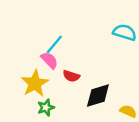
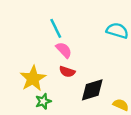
cyan line: (54, 45) -> (56, 28), moved, turned -66
pink semicircle: (49, 60) -> (64, 50), moved

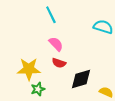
cyan line: (56, 28) -> (51, 15), moved
yellow star: (33, 79) -> (29, 69), turned 30

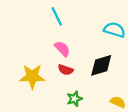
black diamond: (81, 79) -> (101, 65), moved
green star: (38, 89) -> (74, 99), moved

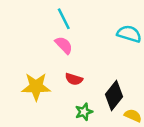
pink semicircle: (62, 49) -> (64, 45), moved
black diamond: (101, 65) -> (114, 95), moved, turned -35

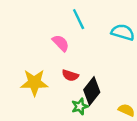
cyan line: (64, 19) -> (79, 19), moved
black diamond: (114, 95) -> (92, 91), moved

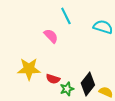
red semicircle: (70, 75) -> (53, 79), moved
black diamond: (92, 91) -> (88, 84), moved

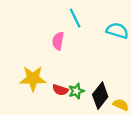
pink semicircle: (51, 36) -> (58, 41), turned -126
green star: (67, 89) -> (76, 91), moved

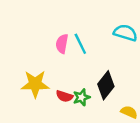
cyan line: (75, 18) -> (80, 44), moved
black diamond: (100, 96) -> (106, 85), moved

